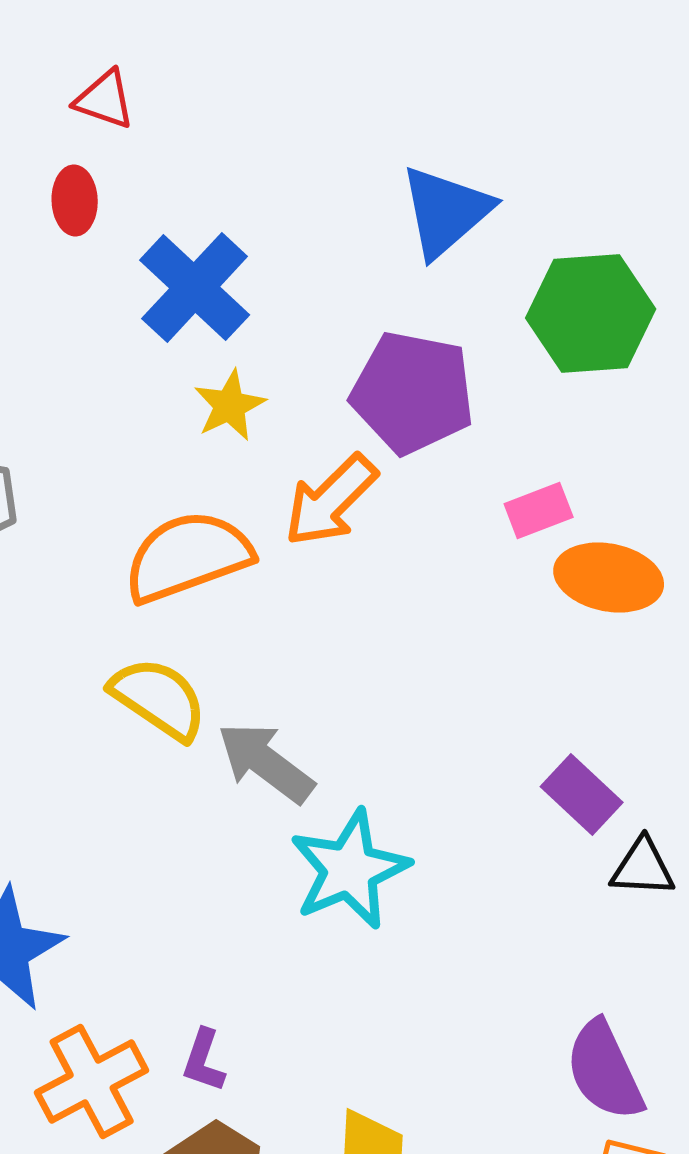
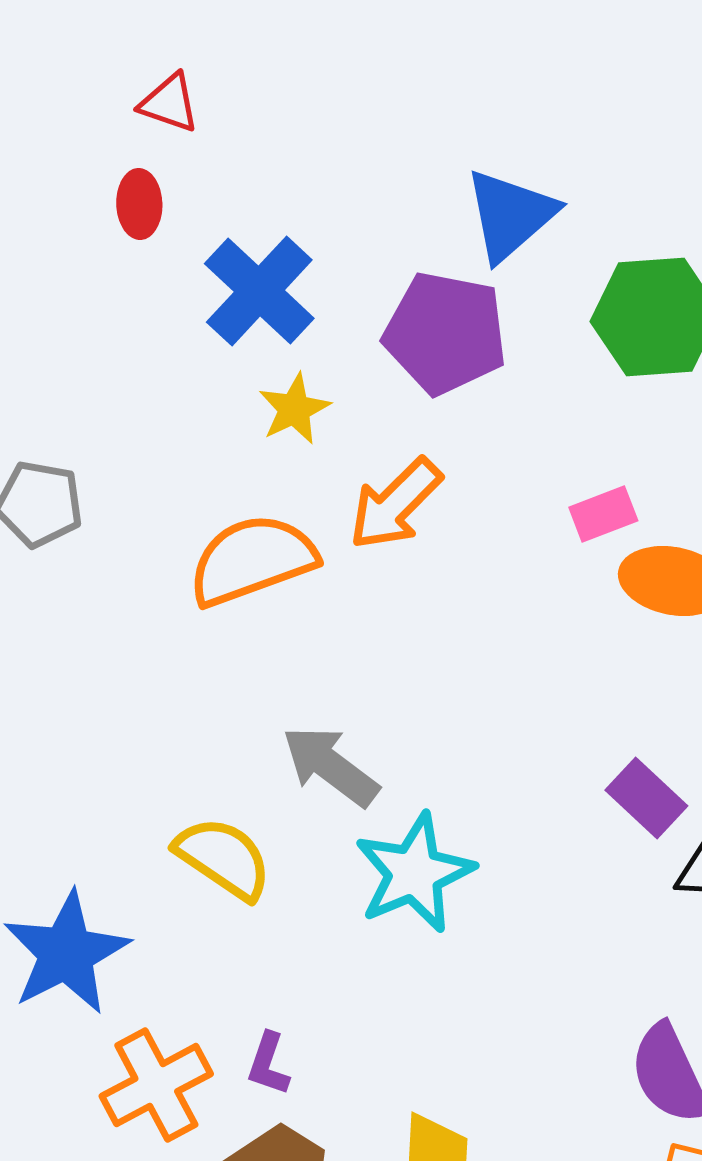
purple pentagon: (413, 392) -> (445, 333), moved
yellow semicircle: (159, 698) -> (223, 858), moved

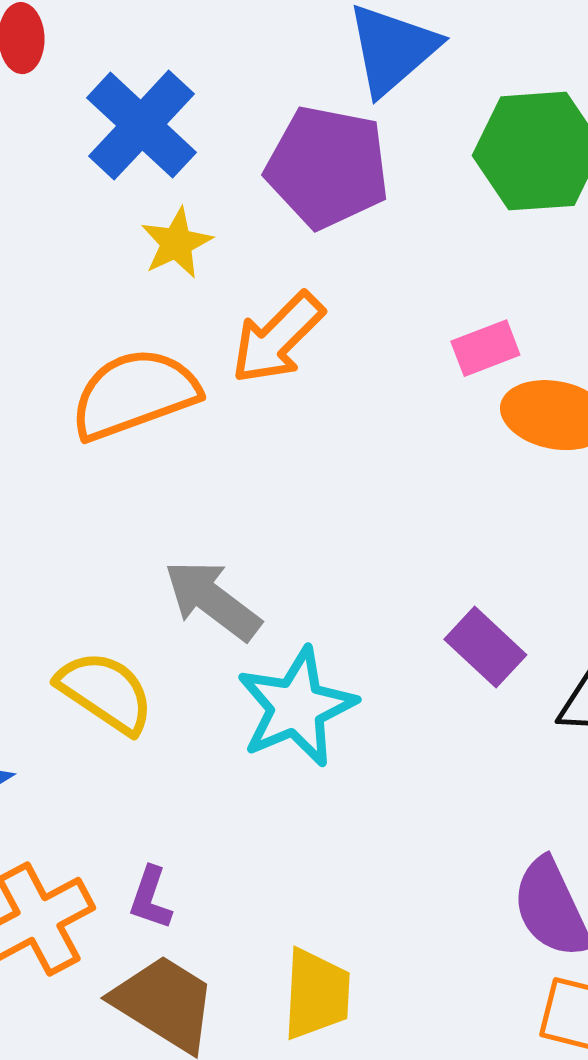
purple rectangle: (646, 798) -> (485, 647), moved

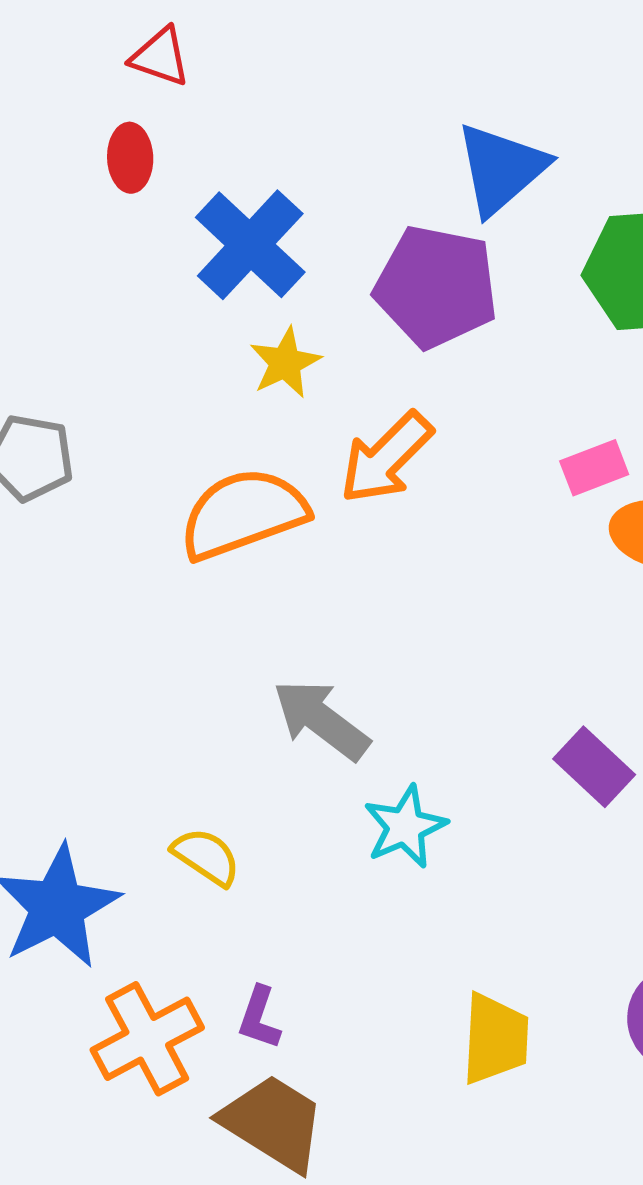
yellow semicircle: (105, 692) -> (206, 857), moved, size x0.7
cyan star: (296, 707) -> (405, 827), size x0.7
yellow trapezoid: (316, 994) -> (495, 1039), moved

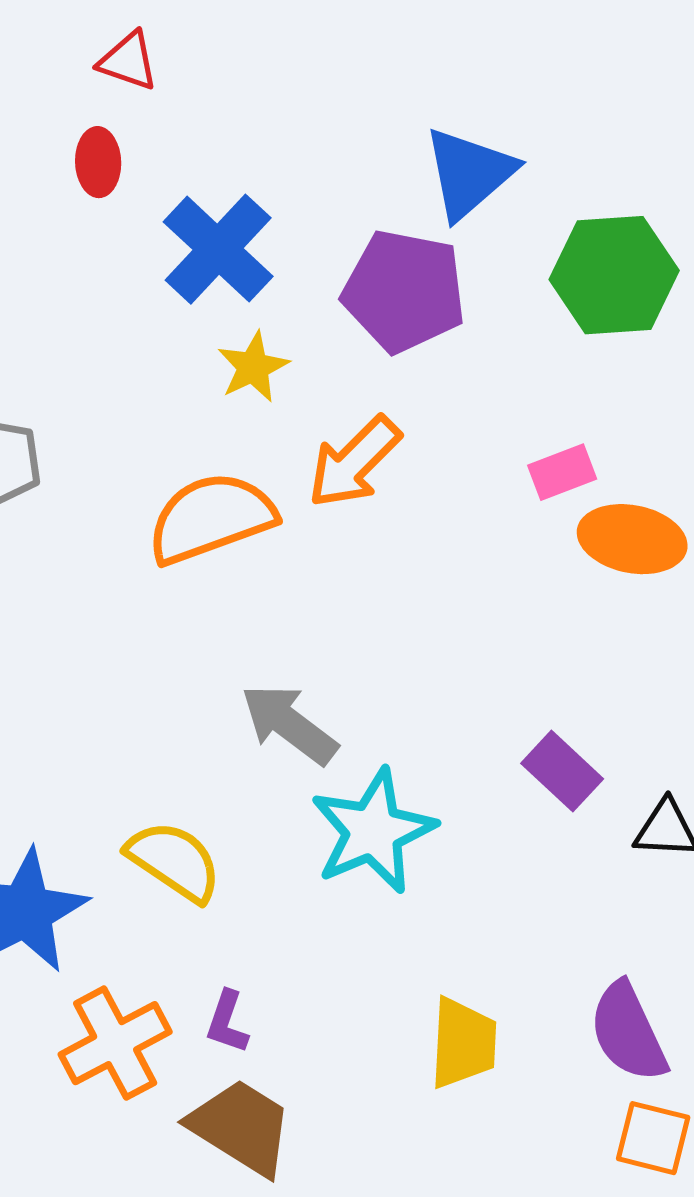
cyan star: (405, 827) -> (373, 831), size x1.5
yellow semicircle: (206, 857) -> (174, 861), size x1.4

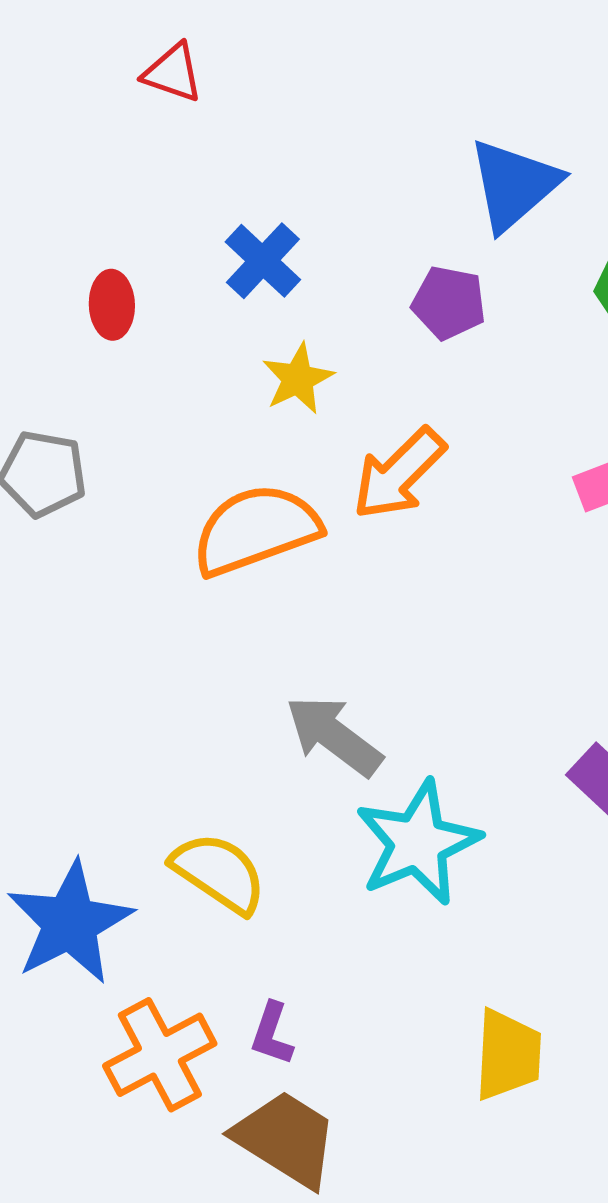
red ellipse: (98, 162) -> (112, 305), moved
blue cross: (218, 249) -> (263, 261), size x0.7
purple pentagon: (404, 291) -> (449, 303), size x0.6

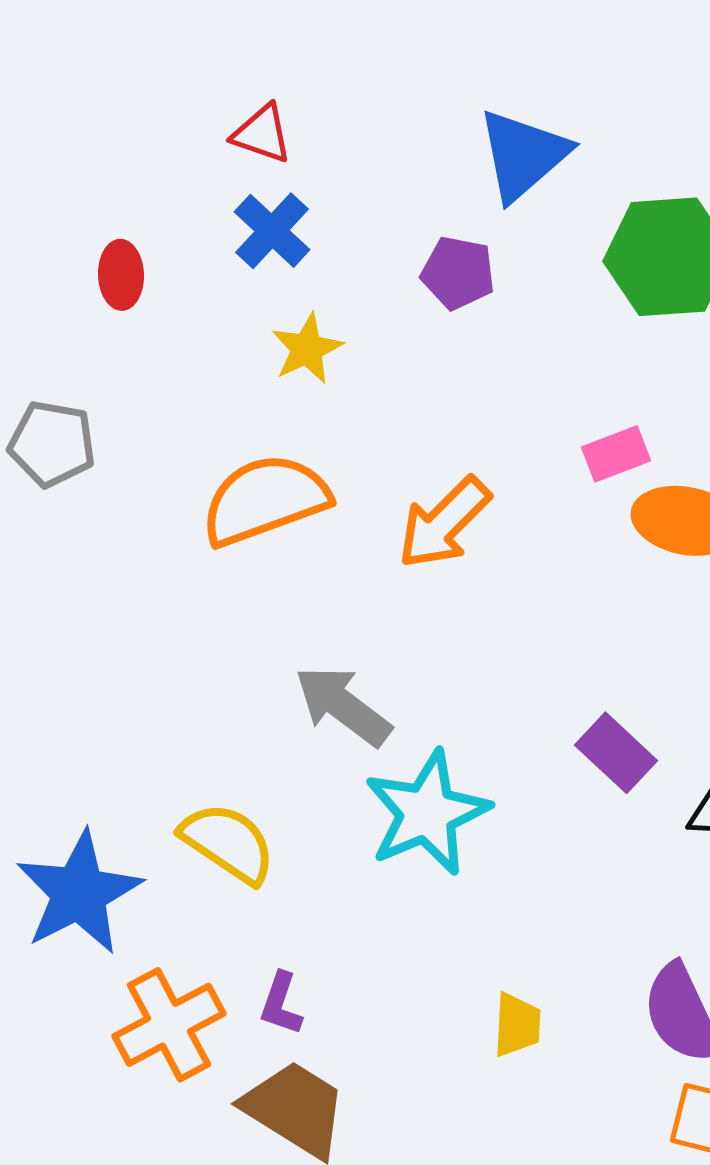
red triangle: (173, 73) -> (262, 134), moved
orange arrow: (399, 474) -> (444, 523), moved
yellow trapezoid: (508, 1055) -> (517, 1025), size x0.7

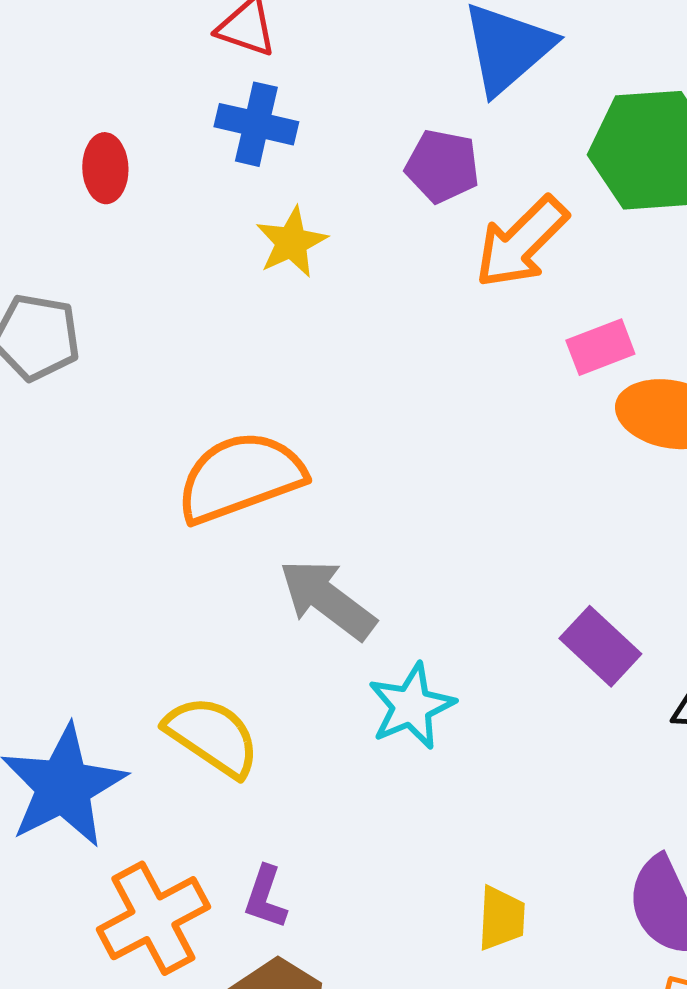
blue cross: (272, 231) -> (256, 124), turned -30
orange semicircle: (265, 500) -> (240, 477), moved
orange arrow: (444, 523) -> (521, 242), moved
cyan star: (427, 813) -> (411, 706), size x0.7

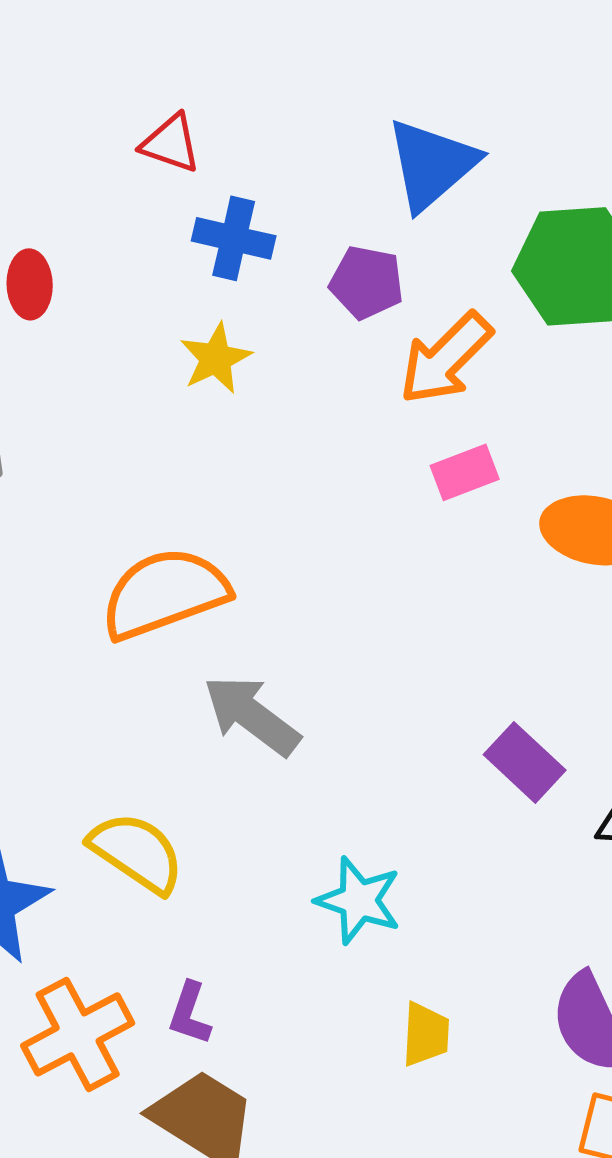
blue cross: (256, 124) -> (234, 238), moved
pink rectangle: (600, 347) -> (465, 472), moved
cyan star: (411, 706) -> (359, 900), moved, turned -30

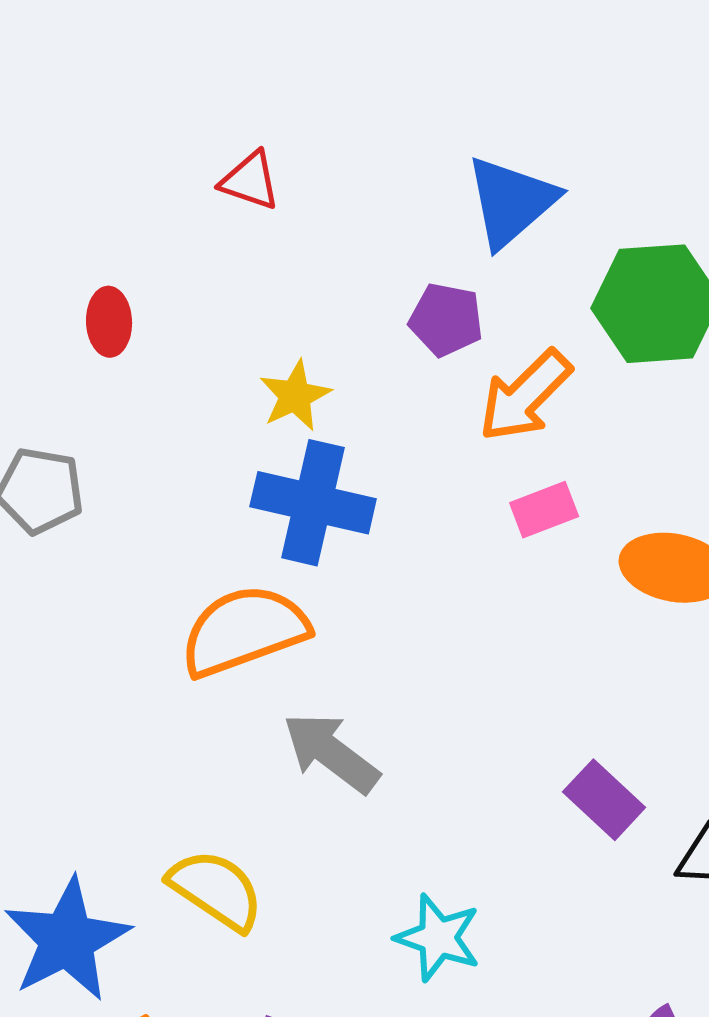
blue cross: (234, 238) -> (313, 503), moved, size x1.5

